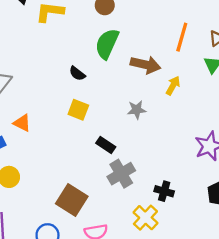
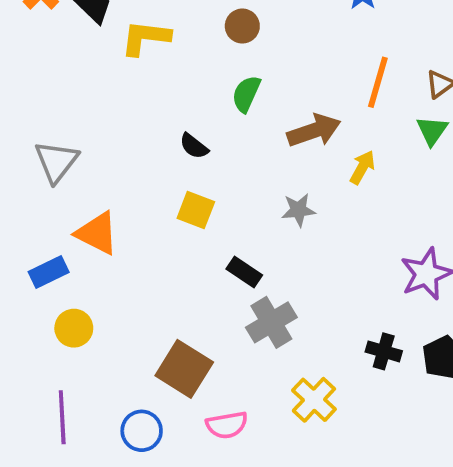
green semicircle: (107, 44) -> (246, 94), size x0.7
brown arrow: (145, 65) -> (314, 131), turned -32
orange triangle: (22, 123) -> (97, 233), size x1.4
black cross: (164, 191) -> (384, 351), moved

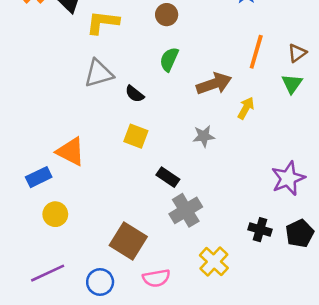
gray triangle: (56, 162) -> (99, 73), moved, turned 36
purple line: (62, 417) -> (48, 273), turned 68

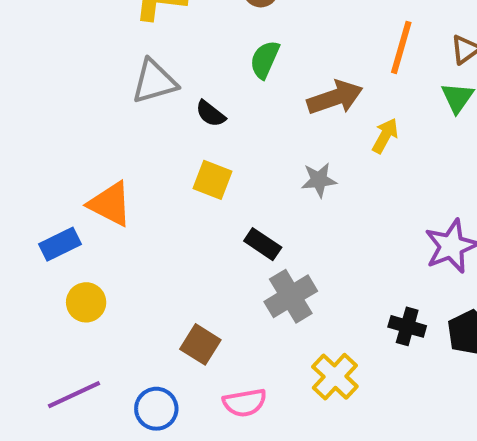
brown square: (128, 241) -> (200, 344), size x0.7

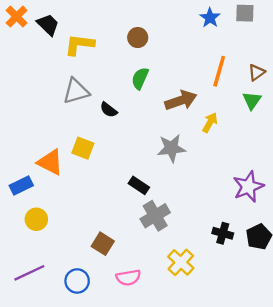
yellow square: (213, 180) -> (83, 148), moved
gray star: (319, 180) -> (171, 148), size x1.4

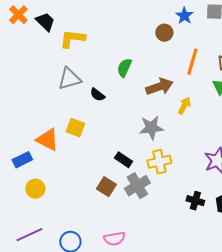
brown circle: (138, 38) -> (164, 33), moved
brown square: (103, 244) -> (106, 187), moved
yellow cross: (181, 262) -> (159, 162), moved, turned 35

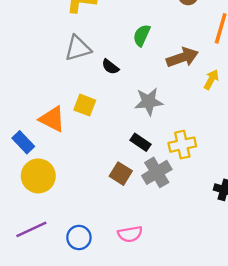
gray star: (151, 128) -> (149, 102), moved
blue rectangle: (22, 160) -> (23, 142), turned 72
yellow circle: (35, 189) -> (38, 176), size x1.5

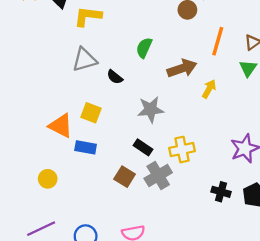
blue rectangle: (23, 142) -> (86, 147), moved, turned -36
yellow circle: (38, 176) -> (48, 179), size x0.6

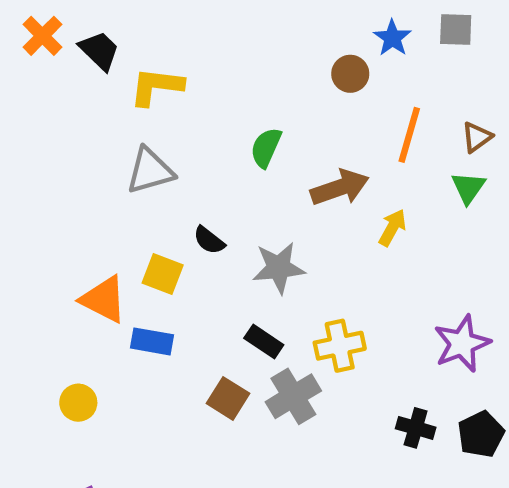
black semicircle: (115, 77) -> (209, 240), moved

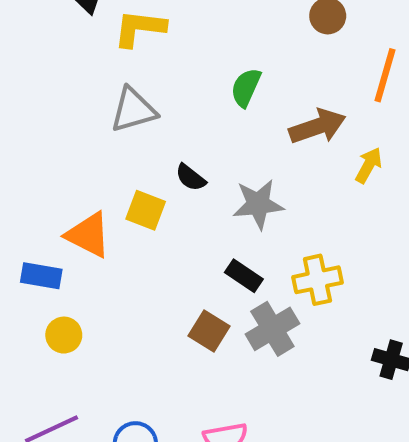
blue rectangle: (152, 341) -> (41, 276), moved

